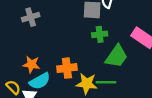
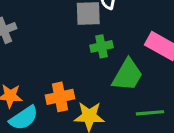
green line: (106, 82) -> (150, 113), moved

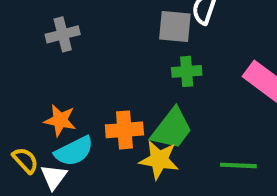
green trapezoid: (127, 75) -> (172, 129), moved

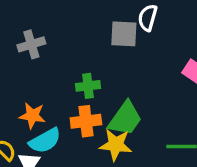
green cross: (187, 71) -> (88, 86), moved

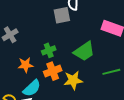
orange star: (32, 116) -> (26, 65), moved
green trapezoid: (125, 119) -> (84, 51), moved, turned 35

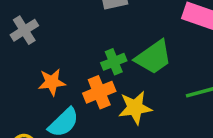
green cross: (49, 50) -> (114, 62), moved

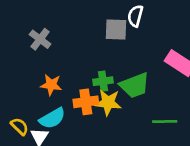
gray cross: (24, 30) -> (40, 39), turned -35
yellow star: (135, 108) -> (108, 102), moved

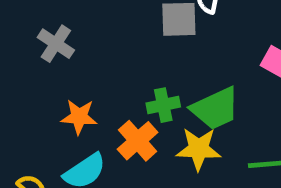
orange cross: (86, 102) -> (138, 141), turned -30
yellow star: (108, 102) -> (199, 149), moved

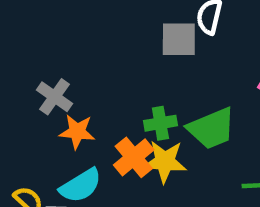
gray cross: (56, 44) -> (55, 97), moved
yellow star: (199, 149) -> (165, 161), moved

